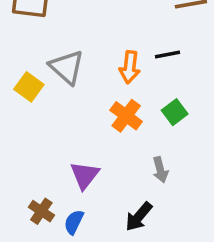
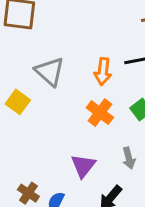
yellow square: (29, 87) -> (18, 102), moved
purple triangle: (85, 175) -> (83, 166), moved

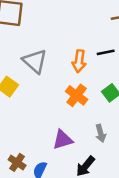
purple triangle: (83, 166) -> (63, 140), turned 35

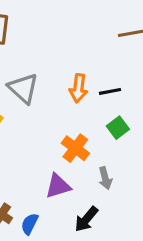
black line: (106, 52) -> (110, 91), moved
orange cross: (77, 95) -> (75, 148), moved

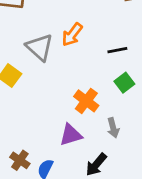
orange arrow: (78, 88) -> (72, 35), moved, turned 30

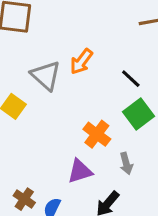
black line: (117, 50) -> (131, 79), turned 54
green square: (124, 83) -> (139, 114), size x1.4

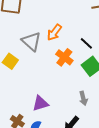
orange cross: (97, 134) -> (64, 57), moved
purple triangle: (80, 171) -> (40, 103), moved

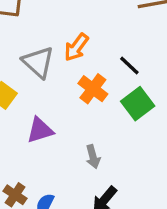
gray arrow: (83, 98) -> (93, 157), moved
purple triangle: (40, 103) -> (40, 130), moved

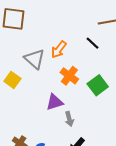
black line: (129, 66) -> (92, 43), moved
purple triangle: (40, 130) -> (55, 102), moved

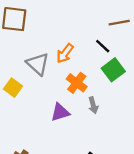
green square: (98, 85) -> (113, 70), moved
gray arrow: (69, 119) -> (93, 105), moved

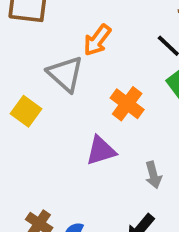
orange arrow: (65, 53) -> (97, 40), moved
gray arrow: (93, 105) -> (153, 175), moved

